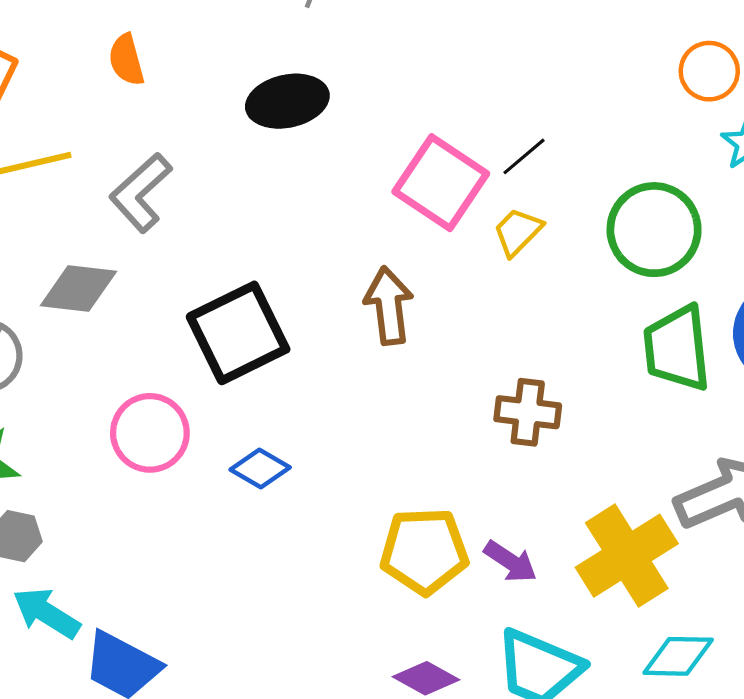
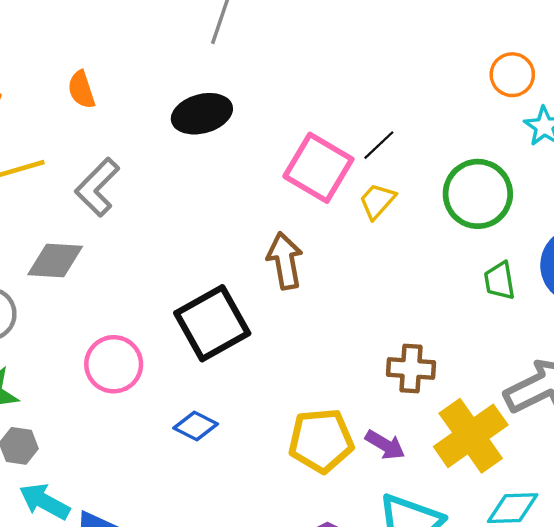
black square: (238, 333) -> (212, 323), moved
green trapezoid: (677, 348) -> (500, 281), size x0.6
brown cross: (528, 412) -> (411, 369), moved
blue diamond: (260, 469) -> (196, 426), moved

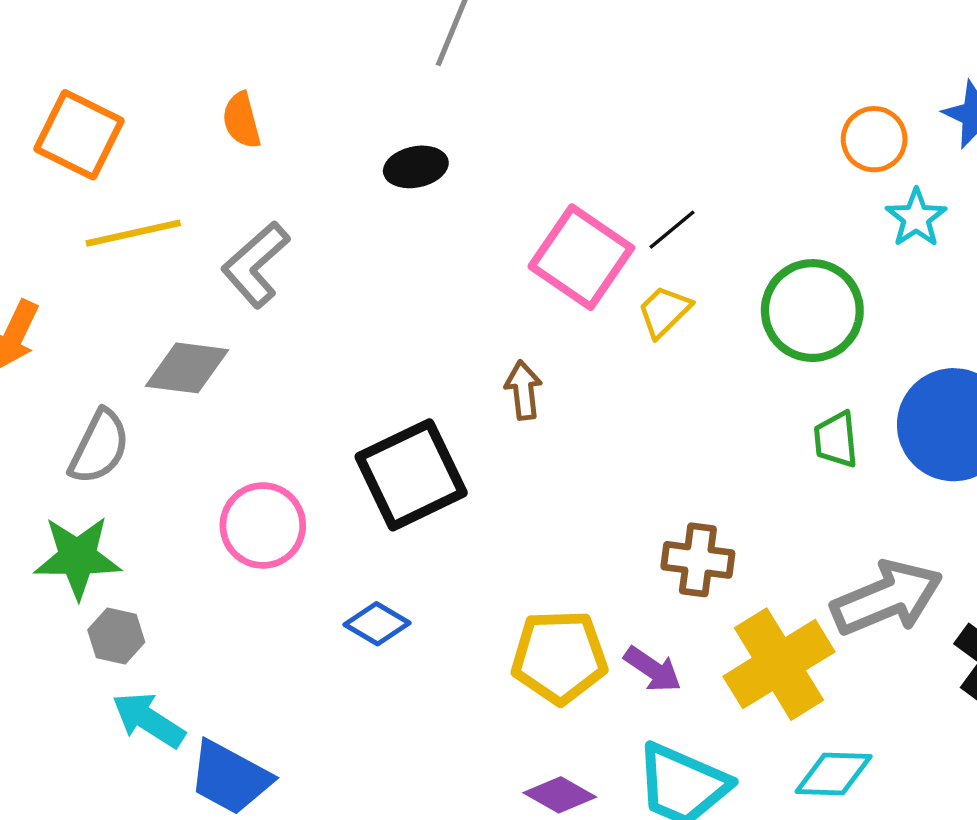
black ellipse: (202, 114) -> (416, 167), size x0.7
brown arrow: (285, 261) -> (524, 390), size x0.7

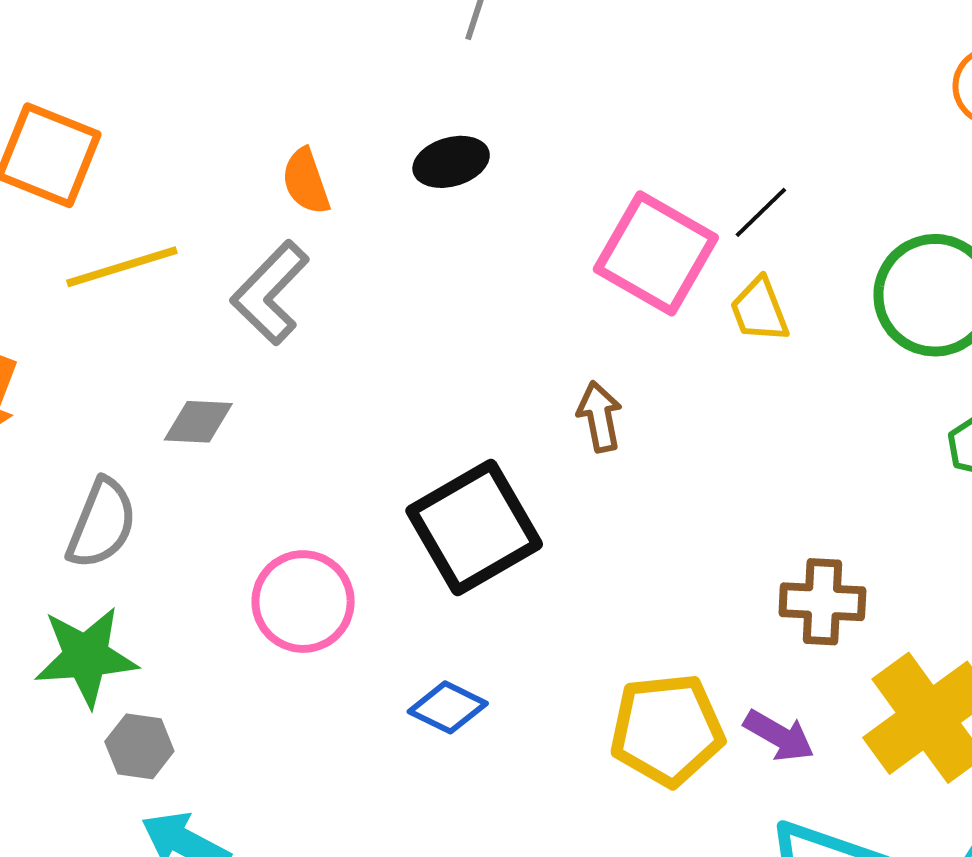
orange semicircle: (242, 120) -> (306, 181), moved
yellow trapezoid: (664, 311) -> (759, 310), turned -62
gray diamond: (187, 368) -> (198, 422), size x0.7

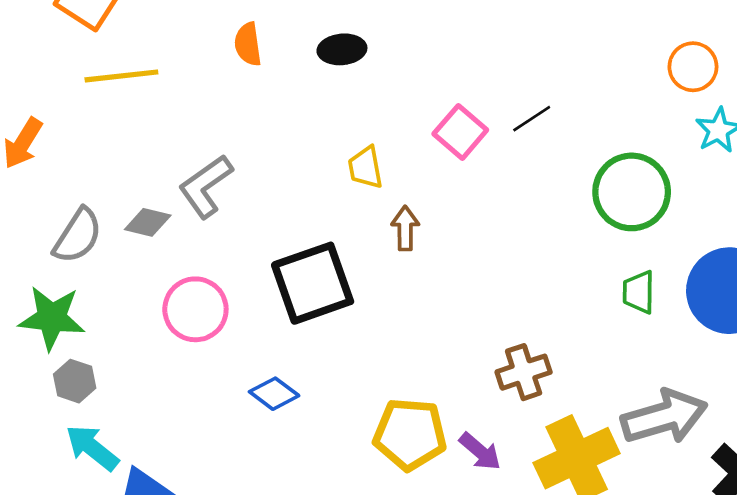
pink square: (656, 253) -> (460, 132), size x0.7
gray L-shape: (270, 293) -> (206, 186), moved
yellow trapezoid: (759, 310) -> (365, 168), moved
gray diamond: (198, 422) -> (148, 222), moved
brown cross: (822, 602) -> (524, 372), turned -32

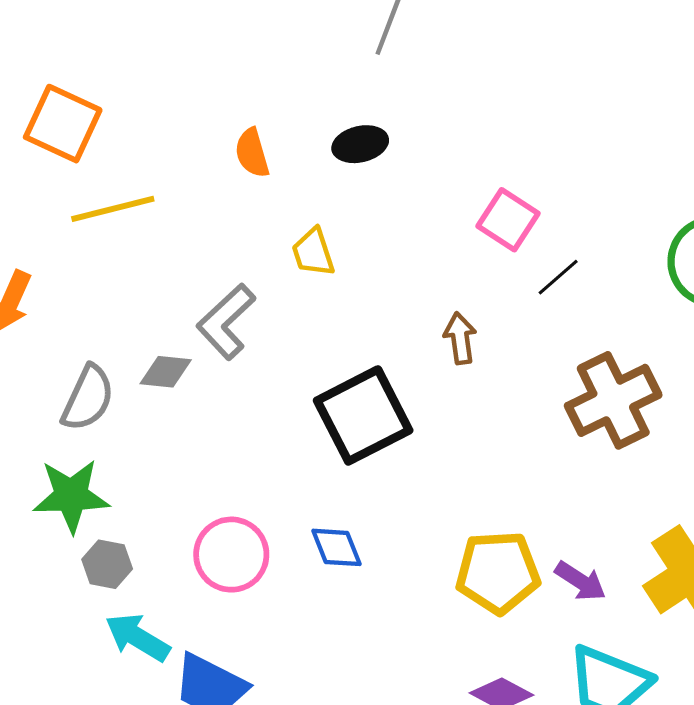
black line: (532, 119) -> (558, 277), moved
yellow trapezoid: (365, 168) -> (313, 252), moved
pink circle: (195, 309) -> (231, 555), moved
brown cross: (524, 372) -> (613, 400), moved, size x1.5
blue diamond: (274, 394) -> (337, 547), turned 39

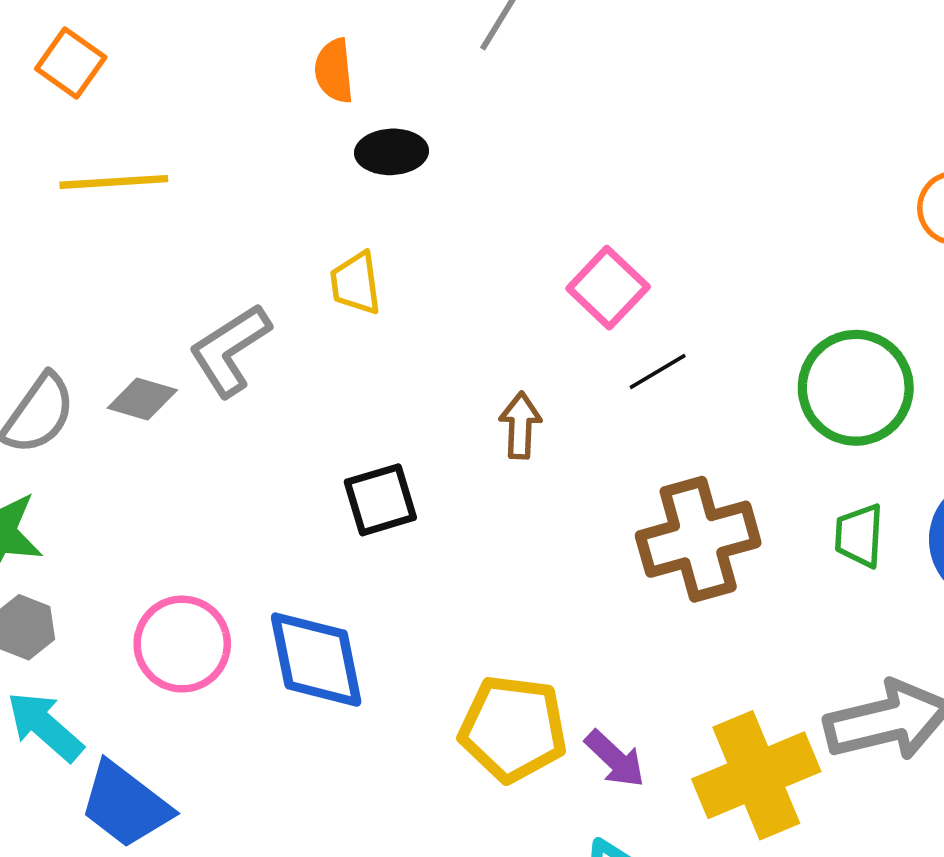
orange square: (63, 124) -> (71, 63), size x0.7
black ellipse: (360, 144) -> (392, 152), moved
orange semicircle: (252, 153) -> (334, 71), moved
black square: (363, 415) -> (380, 500), size x0.6
blue diamond: (337, 547) -> (316, 660), size x1.6

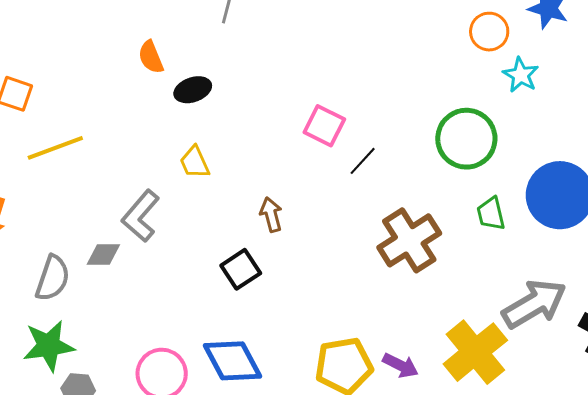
brown arrow: (520, 425) -> (271, 215), moved

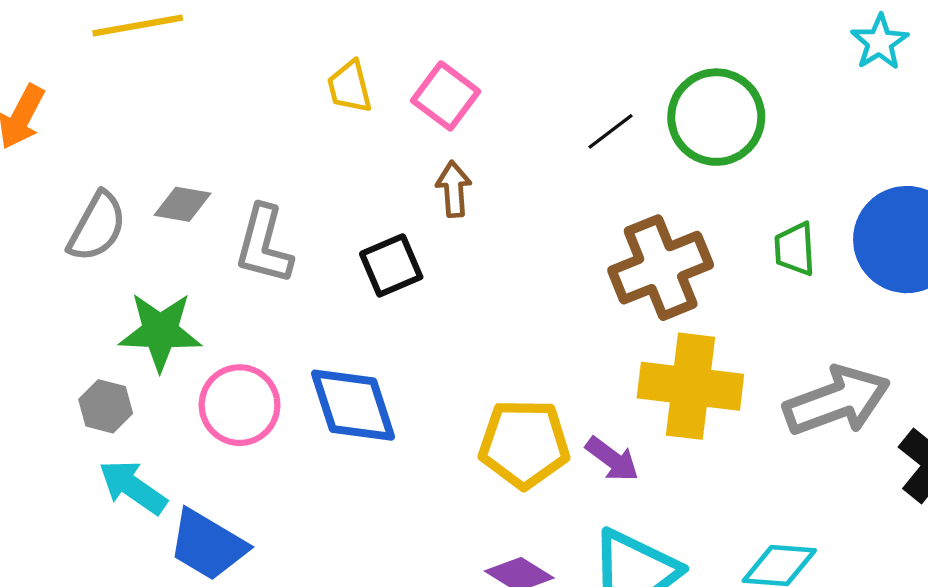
pink square: (324, 126) -> (446, 96), moved
green circle: (466, 139) -> (716, 117), moved
gray L-shape: (141, 216) -> (264, 245), moved, turned -36
green star: (49, 346) -> (160, 332), moved
yellow cross: (475, 352) -> (690, 386), moved, turned 36

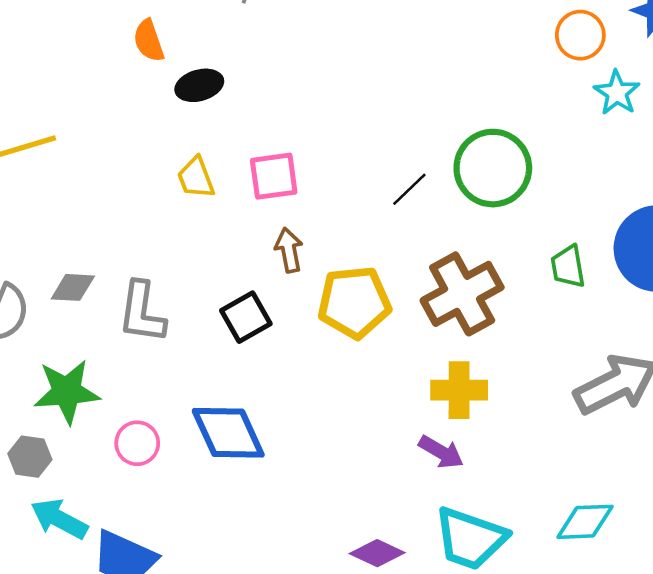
pink square: (446, 96) -> (274, 176), turned -38
yellow cross: (690, 386) -> (459, 390), moved, size x0.7
pink circle: (240, 405) -> (137, 443), size x0.7
yellow pentagon: (524, 444) -> (354, 302), moved

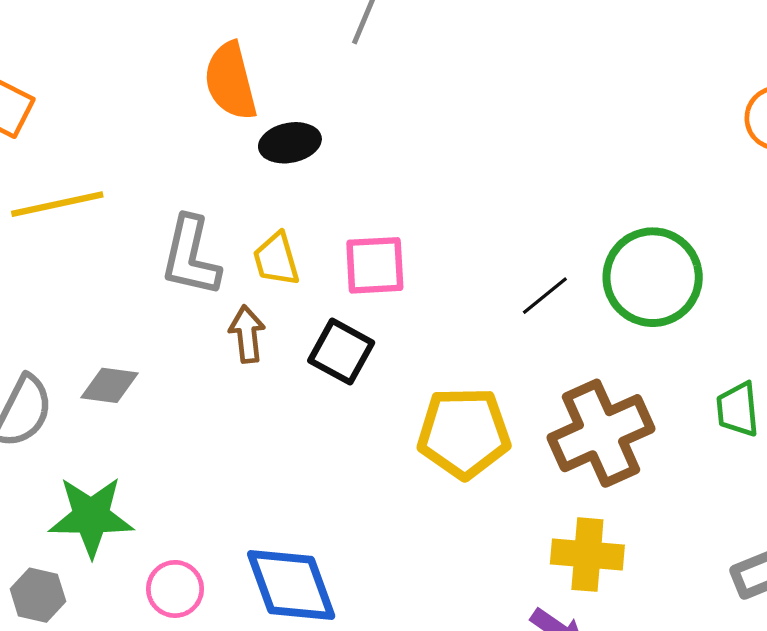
orange semicircle: (149, 41) -> (231, 81), size x1.4
brown arrow: (289, 250) -> (247, 334), moved
gray L-shape: (142, 312) -> (191, 256), moved
black square: (246, 317) -> (341, 352), moved, turned -36

